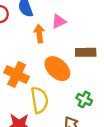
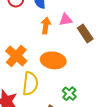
brown rectangle: (86, 52) -> (85, 34), moved, turned 42
orange ellipse: (57, 69) -> (53, 60), turned -50

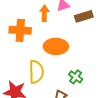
brown rectangle: (85, 34) -> (84, 16), turned -66
orange cross: (16, 56) -> (20, 30), moved, turned -30

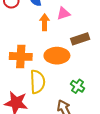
brown rectangle: (84, 16) -> (80, 39), moved
orange cross: (20, 30) -> (21, 56), moved

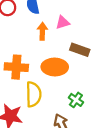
brown rectangle: (80, 39) -> (80, 50), turned 36

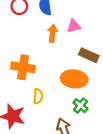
orange ellipse: (55, 67) -> (74, 79), moved
yellow semicircle: (34, 94) -> (38, 96), size x0.6

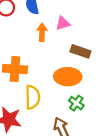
yellow semicircle: (38, 96) -> (33, 97), size x1.5

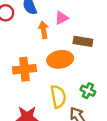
orange ellipse: (68, 77) -> (60, 59), moved
yellow semicircle: (33, 97) -> (58, 97), moved

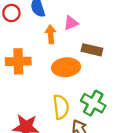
orange cross: (24, 69) -> (18, 61), moved
green cross: (88, 91) -> (93, 103), size x1.5

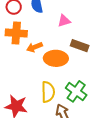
orange arrow: (51, 34) -> (34, 47), moved, turned -112
orange cross: (18, 61) -> (16, 33), moved

